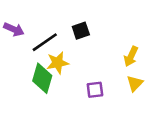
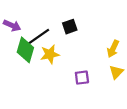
green diamond: (42, 78) -> (25, 50), moved

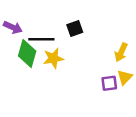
black line: (39, 37) -> (41, 39), turned 35
purple square: (82, 78) -> (109, 83), moved

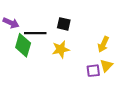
black square: (75, 29) -> (64, 24), turned 32
yellow star: (53, 58) -> (61, 49), moved

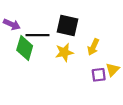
black square: (64, 24) -> (68, 26), size x1.5
yellow arrow: (103, 44) -> (93, 47), moved

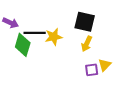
black square: (68, 26) -> (85, 22), moved
yellow star: (64, 52) -> (54, 37), moved

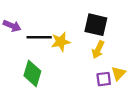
green diamond: (23, 45) -> (32, 73), moved

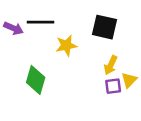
black line: (39, 37) -> (41, 22), moved
yellow arrow: (98, 50) -> (111, 65), moved

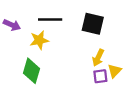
black line: (41, 22) -> (50, 19), moved
yellow star: (66, 46) -> (39, 40), moved

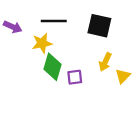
green diamond: (31, 71) -> (53, 67), moved
purple square: (100, 76) -> (75, 77), moved

